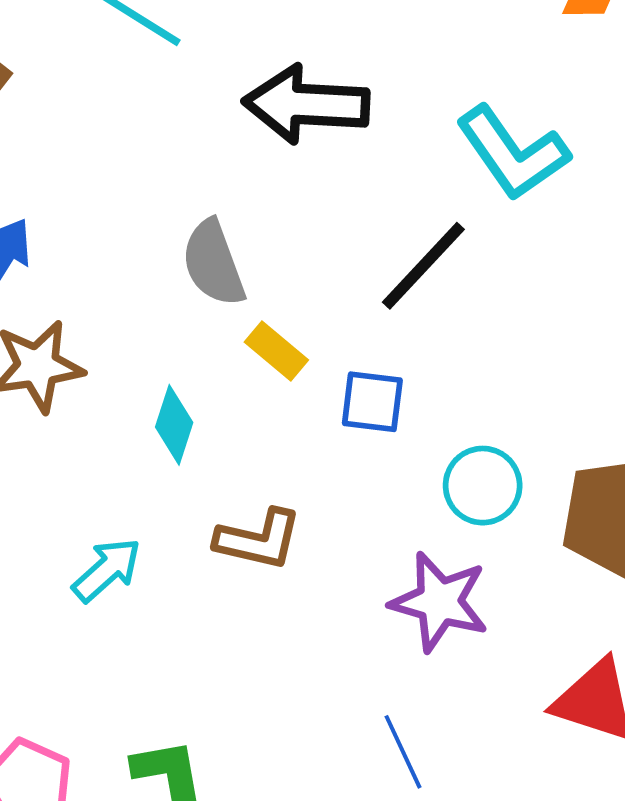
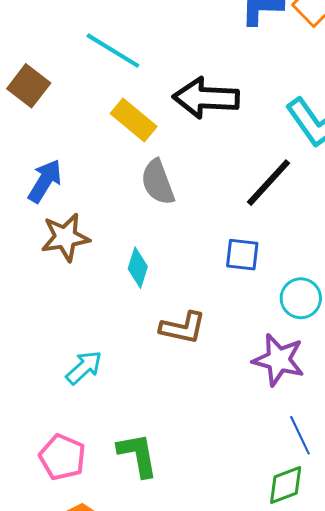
yellow rectangle: (276, 351) -> (134, 120), moved, size x1.4
cyan arrow: (107, 570) -> (84, 367), moved
blue line: (403, 752) -> (300, 435), moved

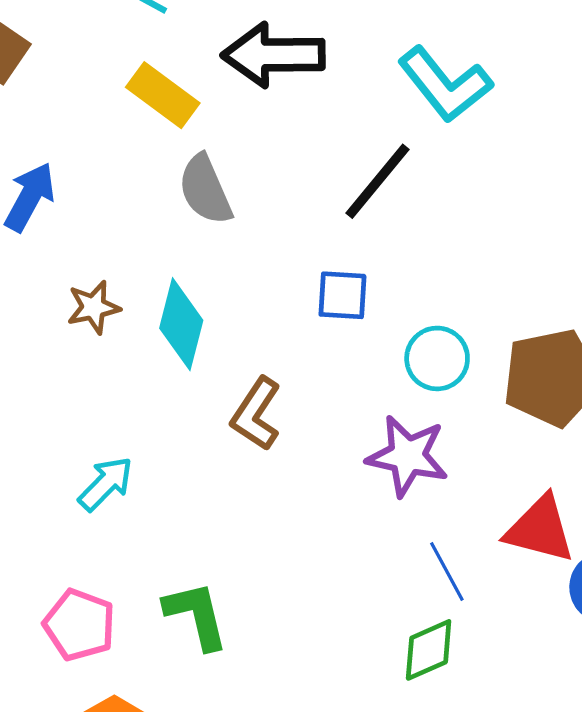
brown star: (65, 237) -> (94, 307), moved, size x0.7
cyan diamond: (138, 268) -> (181, 324), size x1.4
brown L-shape: (183, 328) -> (256, 414), turned 114

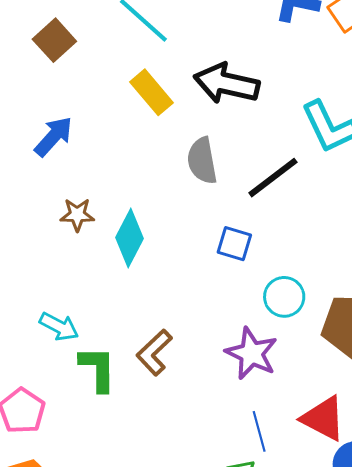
gray semicircle: (205, 190) -> (202, 161), moved
brown L-shape: (256, 414) -> (154, 352), moved
cyan arrow: (106, 484) -> (59, 327), turned 60
green L-shape: (196, 615) -> (98, 369), moved

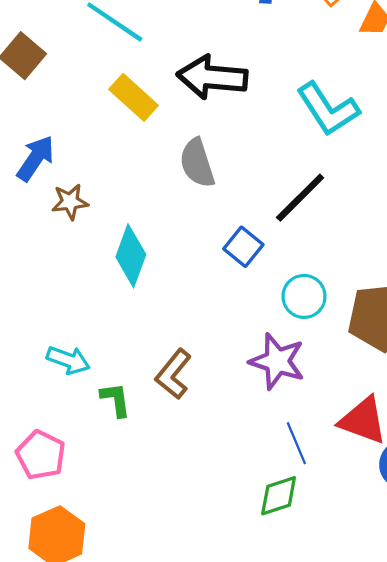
black line: (273, 178) -> (300, 198), moved
brown star: (77, 215) -> (70, 202), moved
blue square: (234, 244) -> (243, 247), turned 30
green L-shape: (98, 369) -> (116, 400), size x0.7

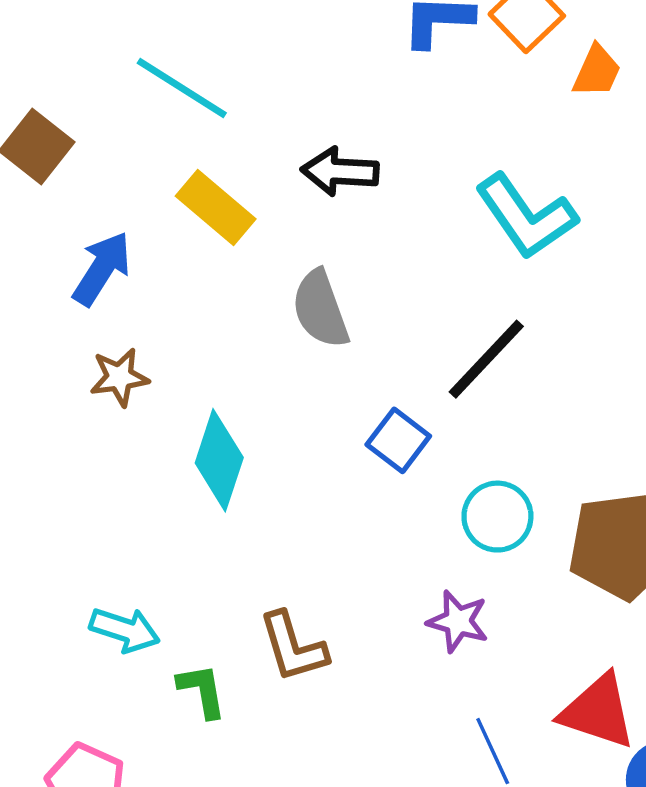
black arrow: (212, 77) -> (340, 171), size x0.7
blue arrow: (35, 158) -> (102, 269), moved
purple star: (277, 361) -> (458, 621), size x0.7
brown L-shape: (173, 374) -> (293, 647), turned -54

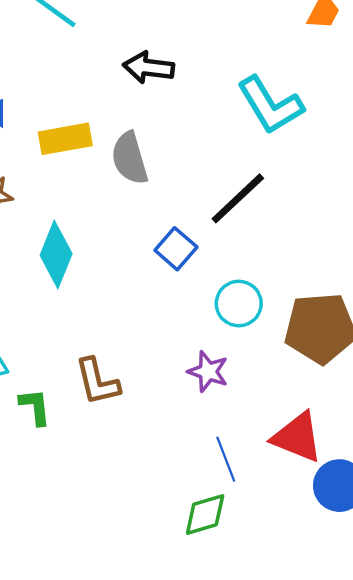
yellow rectangle: (216, 208) -> (65, 139), moved, turned -54

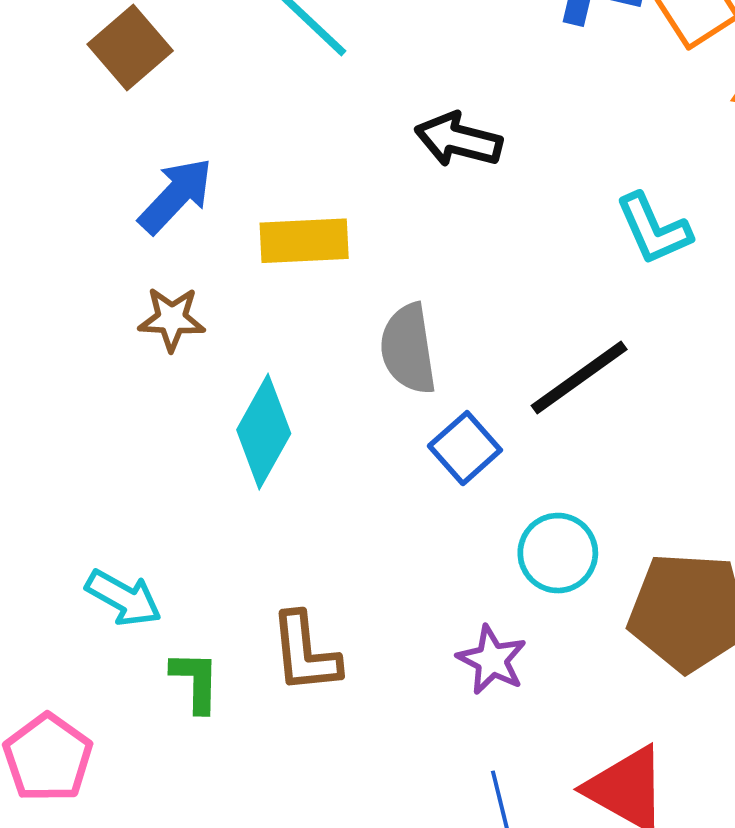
cyan L-shape: (270, 105) -> (654, 229), size x0.7
gray semicircle: (130, 158) -> (408, 349), moved

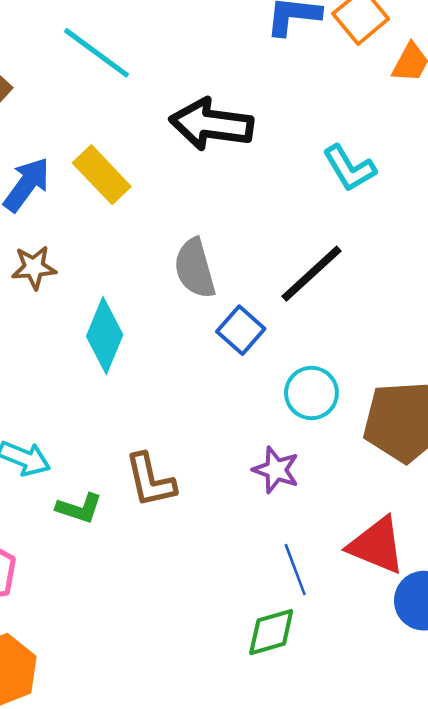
black arrow: (458, 140) -> (211, 124), size x1.4
yellow rectangle: (304, 241) -> (102, 175), moved, turned 56
green L-shape: (196, 681) -> (79, 508), turned 114

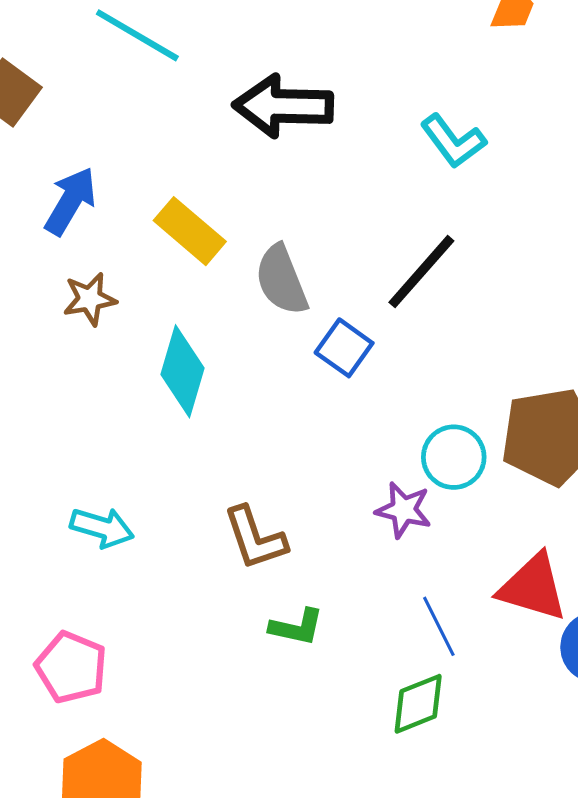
yellow rectangle: (102, 175) -> (190, 231), moved
cyan circle: (311, 393) -> (454, 457), moved
green L-shape: (79, 508) -> (297, 627), moved

